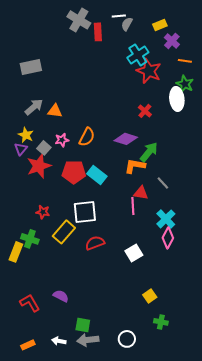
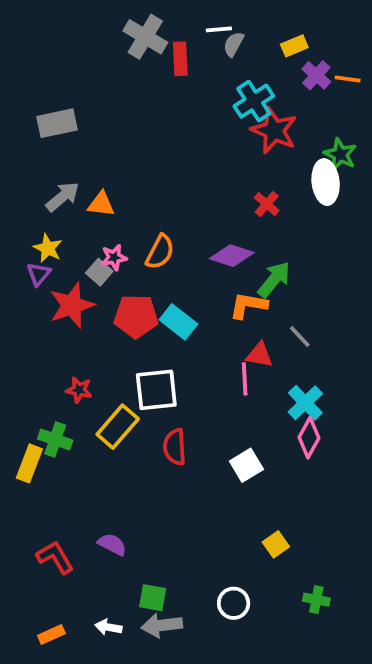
orange line: (185, 61) -> (348, 79), moved
gray square: (44, 148) -> (99, 272), moved
red semicircle: (95, 243) -> (175, 447), turned -72
green cross: (161, 322) -> (316, 600), moved
white circle: (127, 339) -> (234, 603), moved

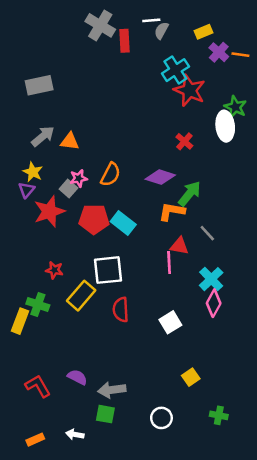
gray arrow: (162, 625) -> (112, 390), moved

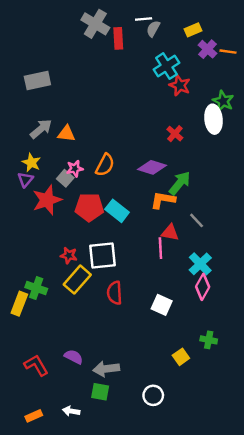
red star: (189, 90) -> (180, 85), size x0.7
red star: (54, 270) -> (69, 255), moved
white square: (170, 322) -> (162, 305), turned -35
green cross: (219, 415) -> (209, 340), moved

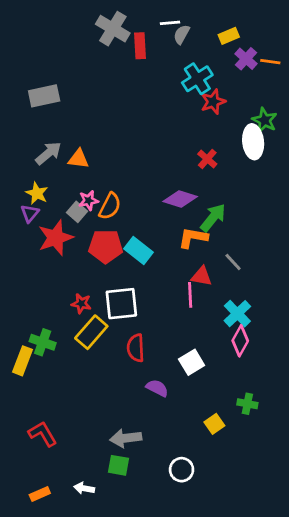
red star: (180, 85) -> (213, 102), turned 30
orange semicircle: (105, 165) -> (110, 206), moved
white square: (162, 305) -> (192, 362), turned 35
purple semicircle: (74, 357) -> (157, 388), moved

